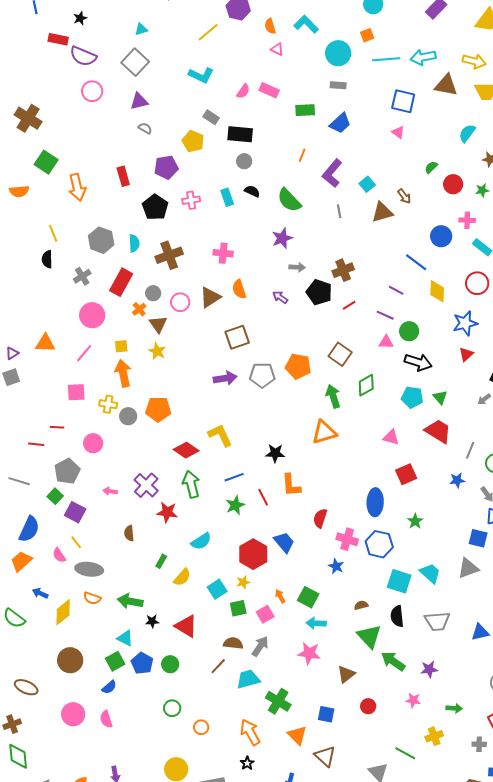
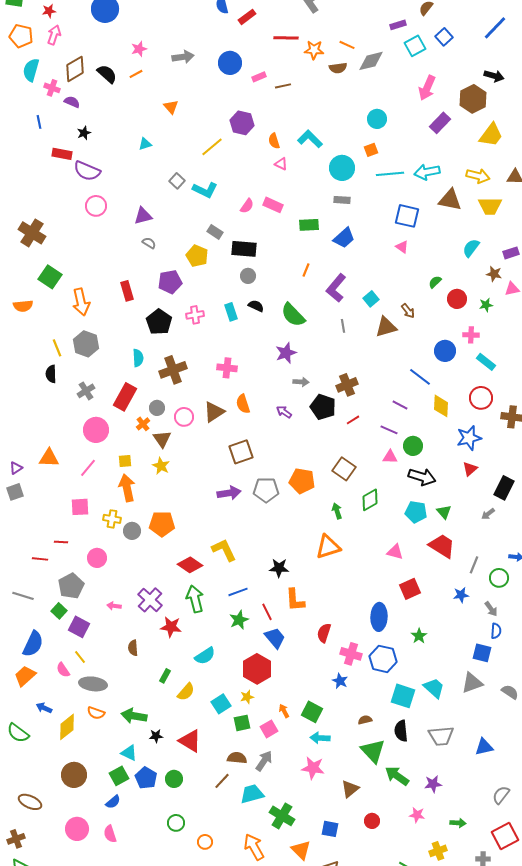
gray square: (135, 62) -> (177, 181), moved, size x0.6
gray hexagon: (101, 240) -> (86, 344), moved
green arrow: (333, 396) -> (337, 511), size x0.7
blue trapezoid: (284, 542) -> (275, 638), moved

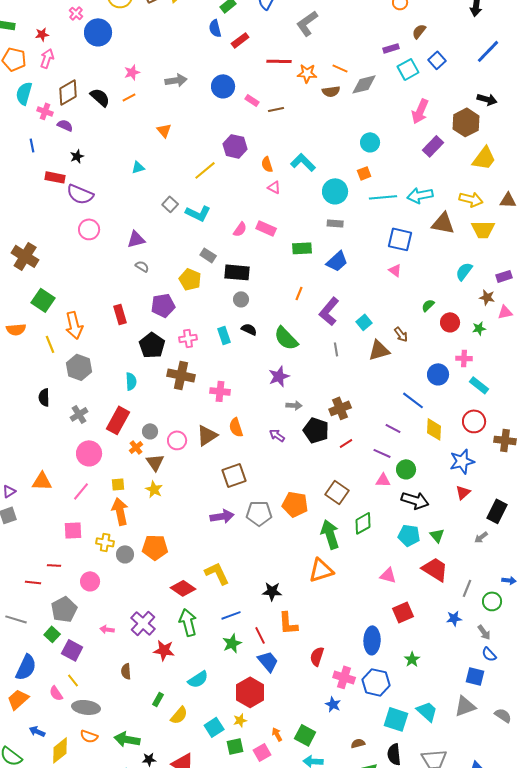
pink rectangle: (259, 77) -> (252, 100), turned 56
yellow line: (57, 348) -> (50, 344), moved
brown cross: (173, 370) -> (181, 375), moved, turned 32
green arrow: (337, 511) -> (330, 534), size x1.8
blue semicircle: (496, 631) -> (489, 654), turned 133

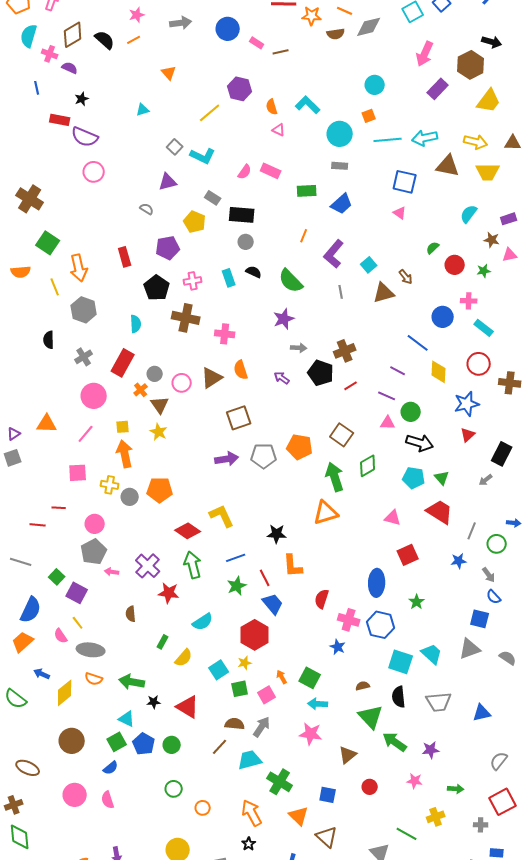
purple triangle: (136, 239) -> (168, 182), moved
gray pentagon: (64, 609) -> (94, 552), moved

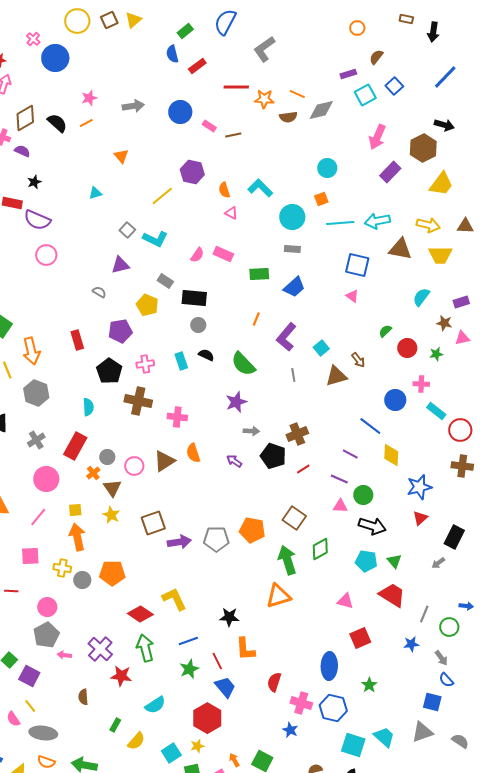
red circle: (479, 364) -> (460, 430), moved
brown square: (239, 418) -> (153, 523), moved

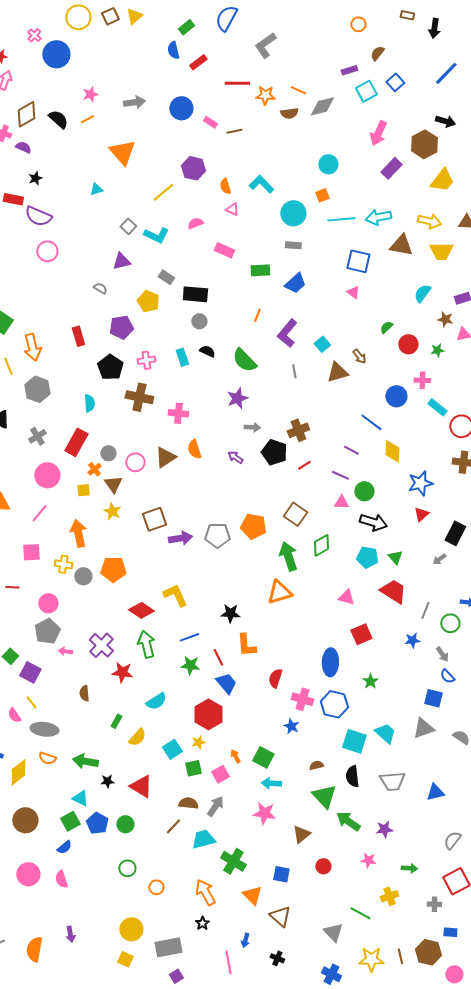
orange triangle: (121, 156) -> (122, 152), size x1.8
pink semicircle: (197, 255) -> (195, 223), moved, turned -147
yellow square: (75, 510) -> (83, 490), moved
green star: (189, 669) -> (190, 665), turned 30

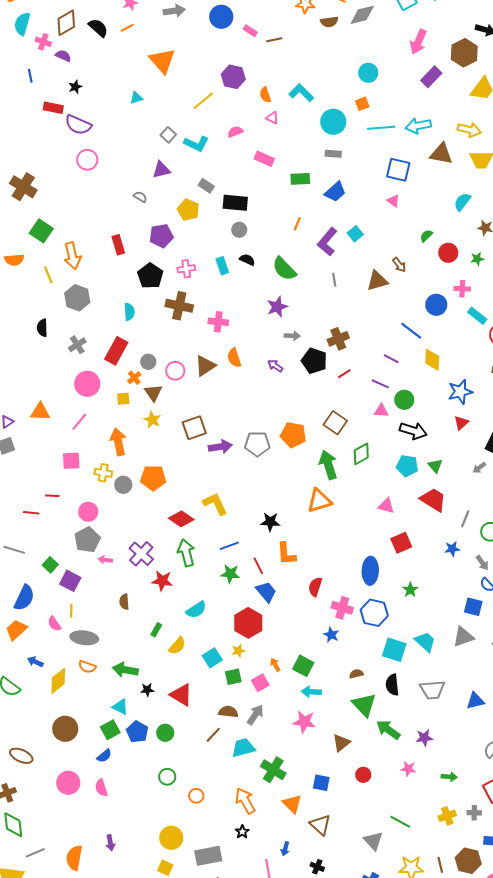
cyan square: (322, 344) -> (355, 234), moved
yellow line: (31, 702) -> (71, 611), turned 40
yellow cross: (389, 896) -> (447, 816), moved

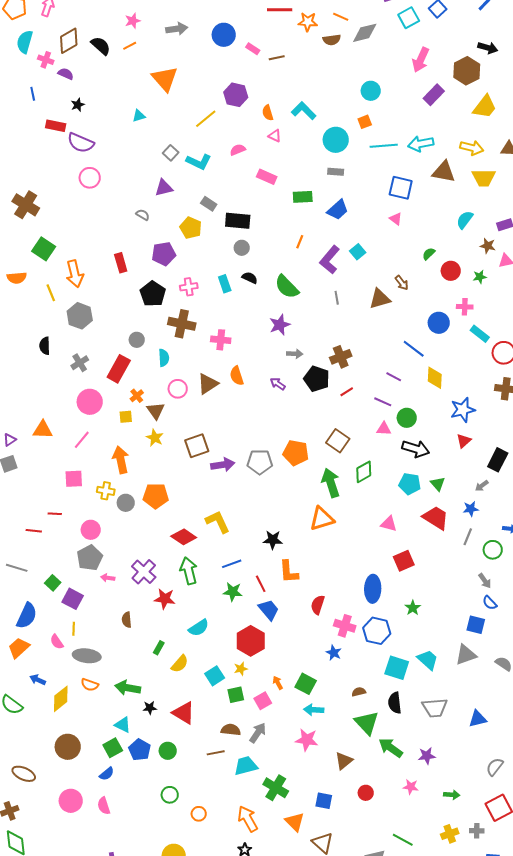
cyan semicircle: (129, 312) -> (164, 358), moved
gray circle: (148, 362) -> (137, 340), moved
blue star: (452, 549) -> (471, 509), moved
brown line: (213, 735) -> (216, 753), turned 36

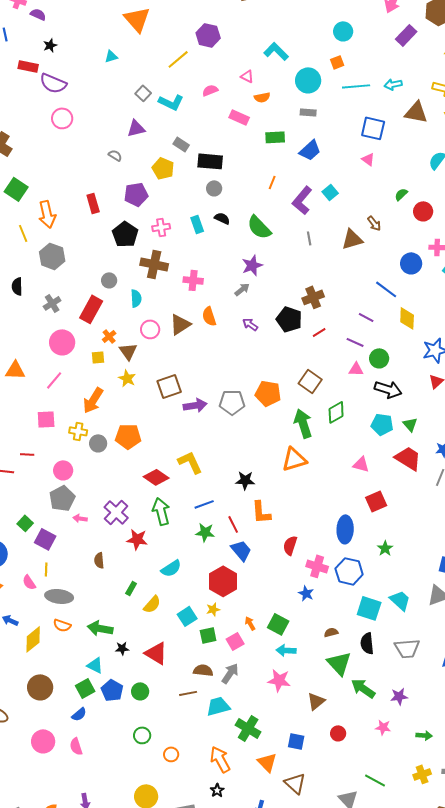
orange semicircle: (268, 113) -> (262, 97), moved, turned -84
cyan arrow: (421, 144) -> (393, 84), size x0.7
gray arrow: (295, 354) -> (242, 289), moved, turned -42
orange arrow: (121, 460) -> (93, 400), turned -136

